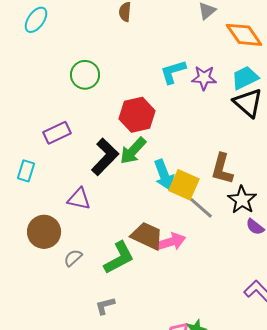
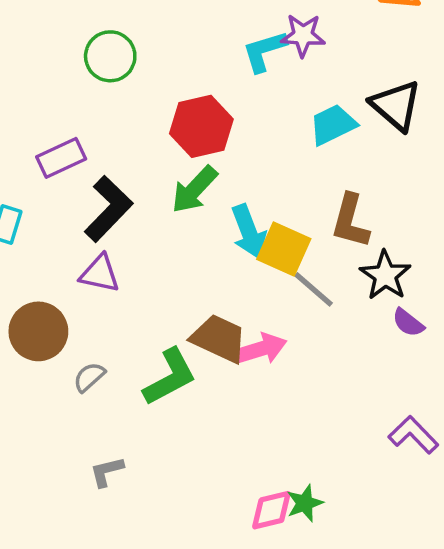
purple star: (204, 78) -> (303, 35), moved
cyan trapezoid: (245, 78) -> (333, 125), moved
black L-shape: (105, 157) -> (108, 209), moved
gray L-shape: (105, 306) -> (107, 472), moved

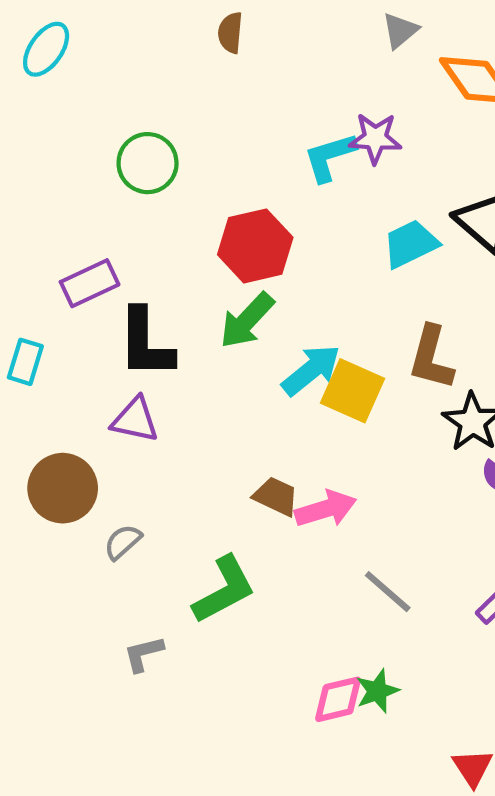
black L-shape: (108, 209) -> (145, 343), turned 136
cyan arrow: (249, 232) -> (311, 370), turned -108
gray line: (313, 289) -> (388, 592), moved
brown trapezoid: (219, 338) -> (276, 496), size x0.7
green L-shape: (170, 377) -> (224, 590), moved

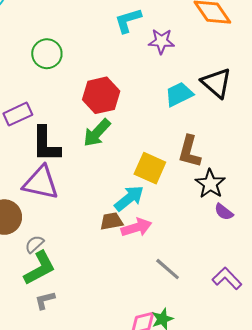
cyan L-shape: (330, 157) -> (128, 20), moved
cyan arrow: (311, 370) -> (129, 198), moved
purple triangle: (135, 420) -> (41, 183), size x1.5
brown trapezoid: (276, 496) -> (111, 221), turned -35
green L-shape: (224, 590) -> (40, 268), moved

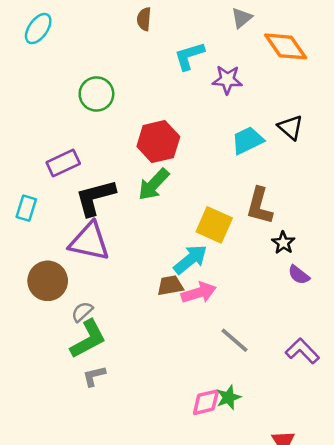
black triangle: (216, 83) -> (290, 127), size x0.7
black L-shape: (46, 144) -> (95, 198), turned 75
black star: (210, 184) -> (283, 243), size x0.7

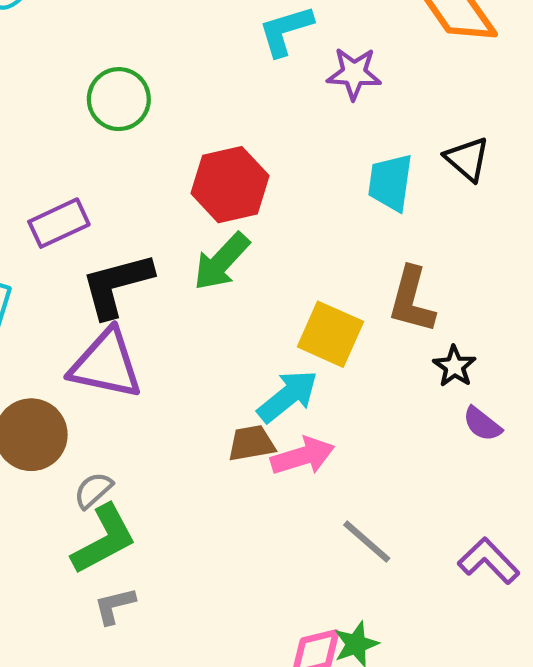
cyan trapezoid: (248, 140) -> (390, 182), turned -56

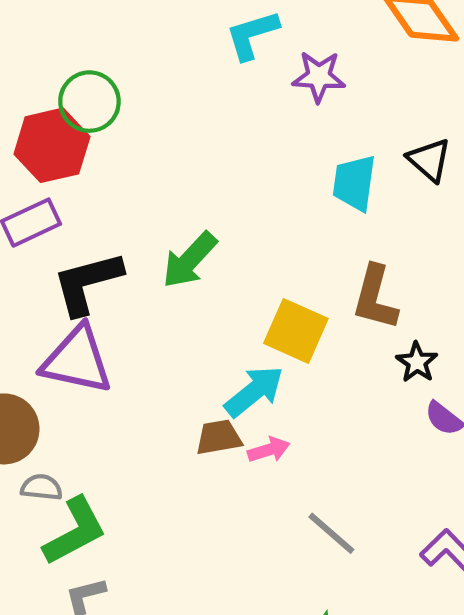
red hexagon: (230, 185) -> (52, 145), moved
pink arrow: (303, 456) -> (269, 450), size x0.7
gray semicircle: (93, 490) -> (41, 487), moved, turned 48

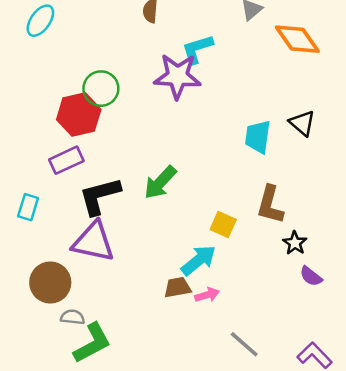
purple star: (319, 77) -> (177, 76), moved, size x1.5
yellow square: (296, 331) -> (223, 224), size x0.7

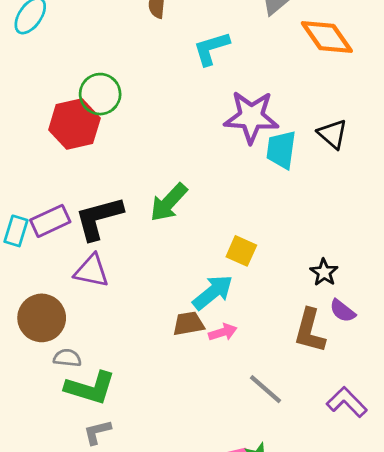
purple star: (177, 76) -> (251, 117), moved
purple rectangle: (66, 160) -> (50, 221), moved
brown L-shape: (270, 205) -> (310, 331), moved
purple triangle: (93, 242) -> (92, 271), size x0.7
green L-shape: (92, 343) -> (90, 388), turned 45

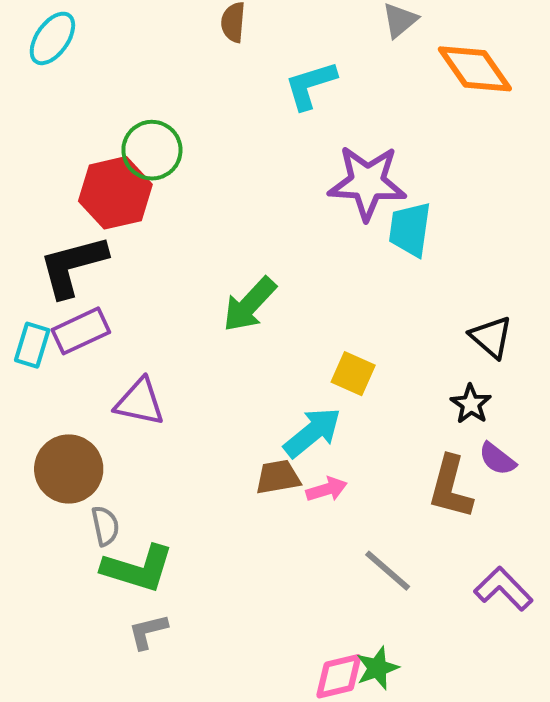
black triangle: (333, 134) -> (491, 337), moved
black L-shape: (99, 218) -> (73, 266), moved
gray semicircle: (67, 358) -> (105, 526), turned 72

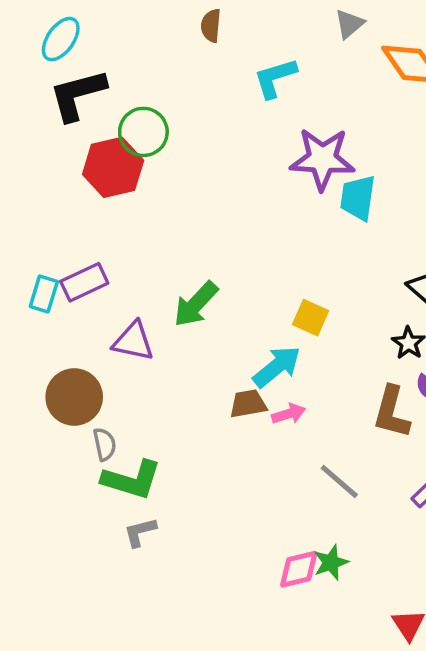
black L-shape: (73, 266) -> (78, 95), moved
green arrow: (249, 304) -> (196, 304), moved

